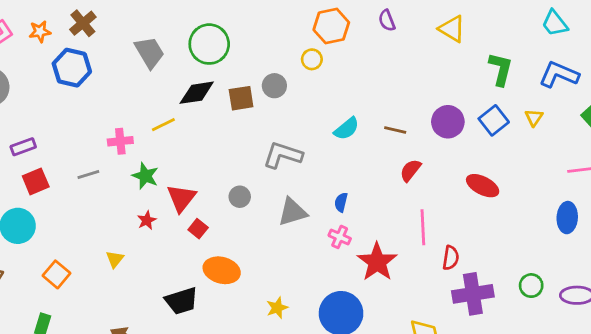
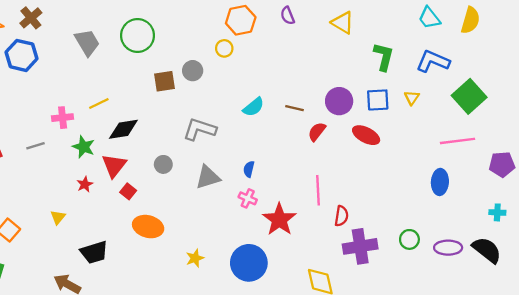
black diamond: (197, 93) -> (123, 129), moved
blue square: (494, 120) -> (378, 100), turned 35
red semicircle: (410, 170) -> (317, 132), moved
red ellipse: (483, 186) -> (366, 135), moved
black trapezoid: (181, 301) -> (94, 252), moved

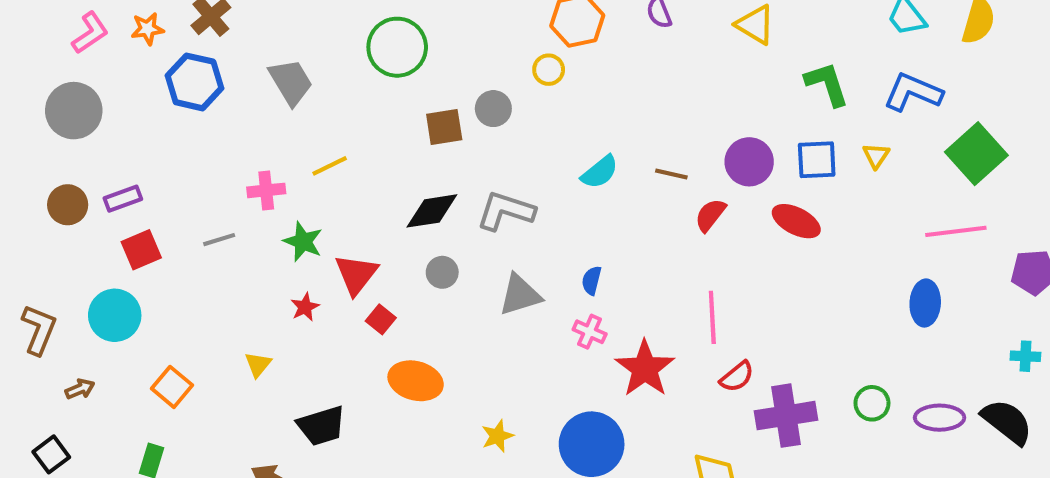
gray trapezoid: (87, 43) -> (291, 82), moved
green L-shape: (384, 57) -> (827, 84), turned -32
black diamond: (123, 129) -> (432, 211), moved
red semicircle: (341, 216) -> (737, 377), moved, turned 42

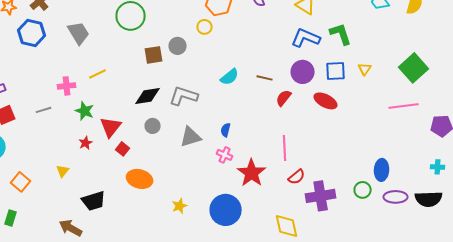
blue L-shape: (913, 92) -> (306, 38), moved
blue ellipse: (925, 303) -> (382, 170), moved
black semicircle: (1007, 422) -> (429, 199), turned 140

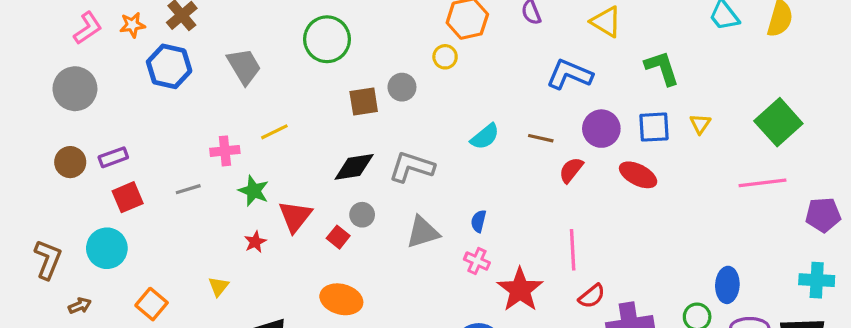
blue L-shape: (306, 38) -> (569, 74), moved
red square: (123, 149) -> (338, 237), moved
cyan cross: (438, 167) -> (817, 280), size x1.5

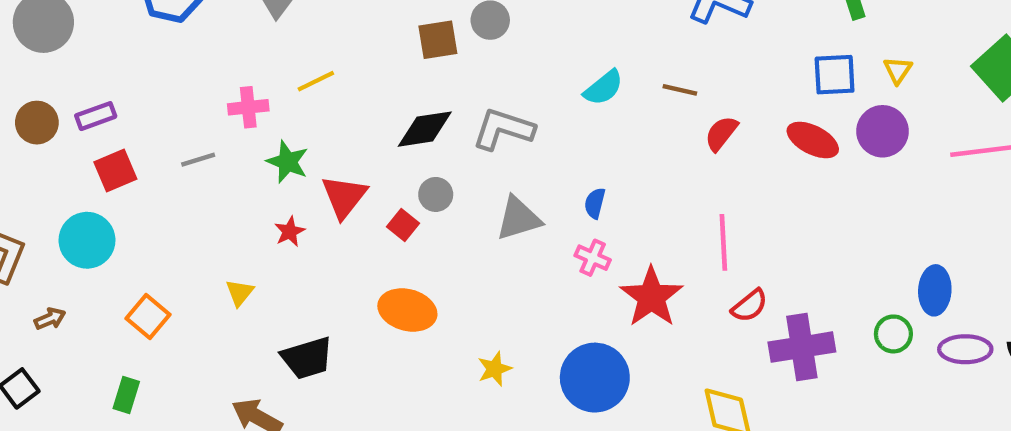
purple circle: (601, 129) -> (883, 131), moved

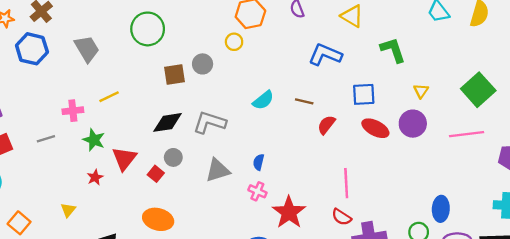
blue square: (835, 75) -> (364, 94), moved
pink line: (723, 242) -> (346, 183), moved
red semicircle: (750, 306) -> (342, 217), turned 72

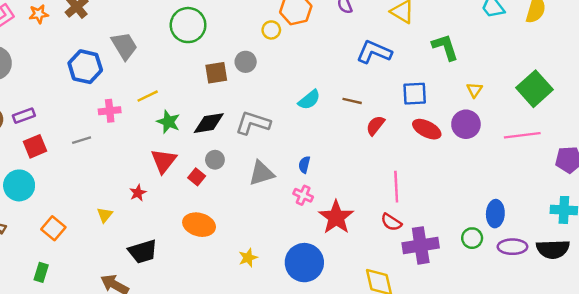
yellow circle: (234, 42) -> (271, 30), moved
blue hexagon: (32, 49) -> (85, 67), moved
green star: (94, 140) -> (168, 122), moved
red star: (95, 177) -> (138, 193), moved

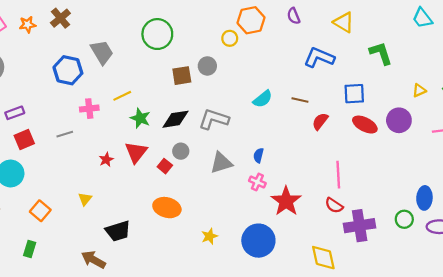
yellow triangle: (475, 90) -> (419, 90), moved, turned 32
red star: (138, 193) -> (106, 160), moved

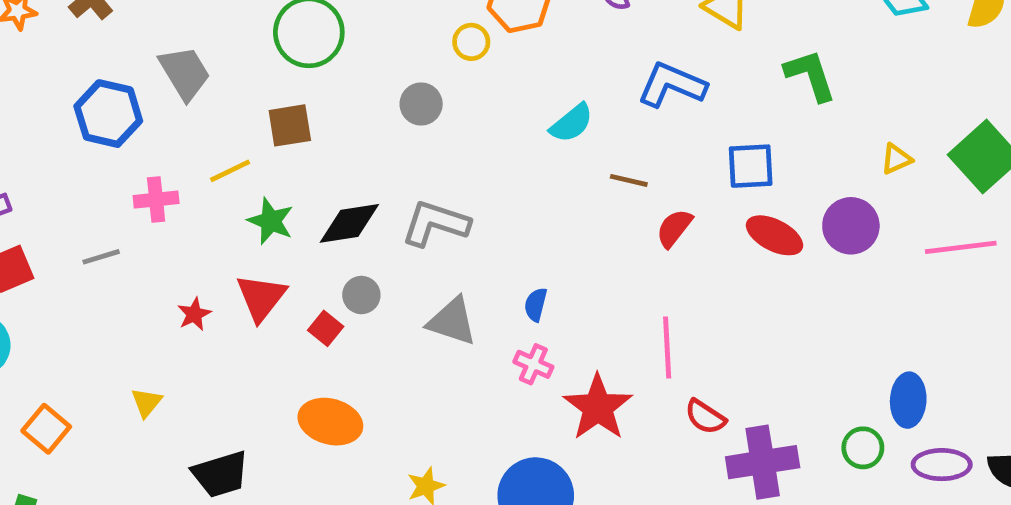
brown square: (182, 76) -> (290, 125), moved
cyan semicircle: (263, 99) -> (572, 123), moved
gray triangle: (221, 163) -> (452, 321), turned 35
pink line: (338, 175) -> (667, 348), moved

